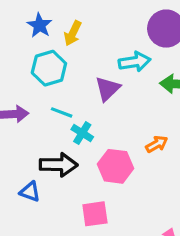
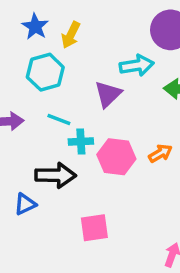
cyan cross: (82, 133) -> (81, 142), turned -35
pink hexagon: (116, 166) -> (116, 157), moved
blue triangle: (30, 192) -> (25, 204), turned -45

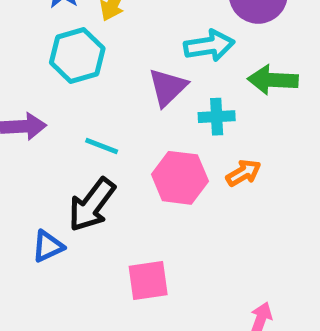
cyan line: (59, 120) -> (102, 146), moved
cyan cross: (81, 142) -> (217, 117), moved
black arrow: (56, 175) -> (92, 205), turned 126

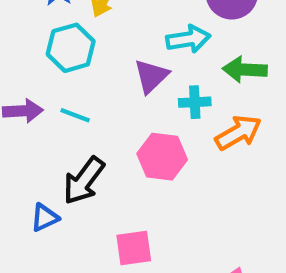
cyan line: (102, 146) -> (75, 115), moved
orange arrow: (244, 173) -> (238, 133), moved, size x1.5

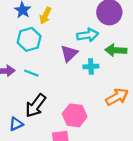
orange arrow: (238, 133) -> (117, 97), moved
pink hexagon: (162, 157) -> (75, 115), moved

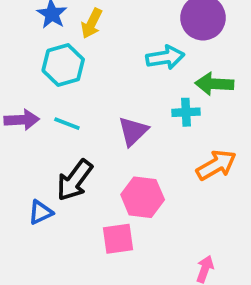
purple triangle: (69, 54) -> (133, 131), moved
cyan cross: (91, 67) -> (186, 112), moved

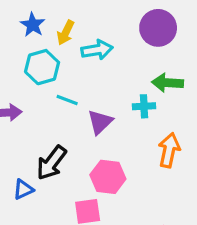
cyan arrow: (165, 57) -> (97, 50), moved
cyan line: (67, 124) -> (67, 100), moved
orange arrow: (216, 165) -> (169, 150), turned -48

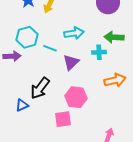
cyan arrow: (97, 50) -> (74, 33), moved
cyan hexagon: (42, 67) -> (27, 37), moved
orange arrow: (169, 150) -> (115, 80), turned 65

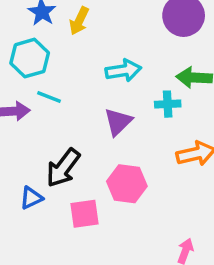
cyan hexagon: (27, 37) -> (30, 58), moved
cyan line: (50, 48) -> (49, 97), moved
pink square: (63, 119) -> (84, 214), moved

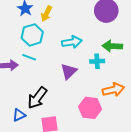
cyan hexagon: (30, 58) -> (32, 35), moved
pink hexagon: (127, 184) -> (90, 108), moved

